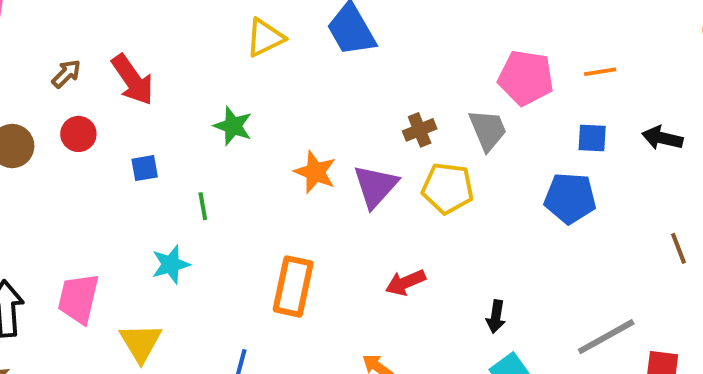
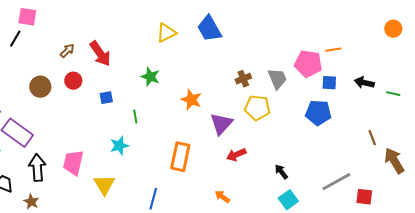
pink pentagon: (526, 78) -> (308, 64), moved
purple triangle: (375, 186) -> (221, 124), moved
black arrow: (496, 317) -> (281, 172), turned 133

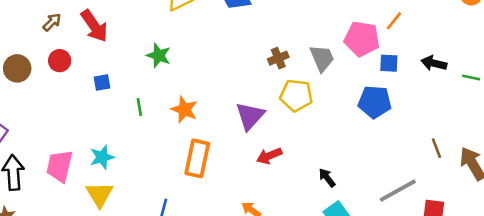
orange line: (333, 50) -> (394, 21), turned -42
orange star: (191, 100) -> (184, 110), moved
brown line: (372, 138) -> (436, 148), moved
cyan star: (119, 146) -> (102, 157), moved

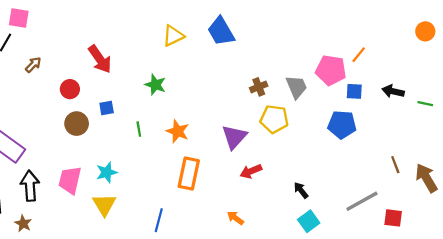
brown arrow: (52, 22) -> (33, 65), moved
brown circle: (17, 68) -> (77, 124), moved

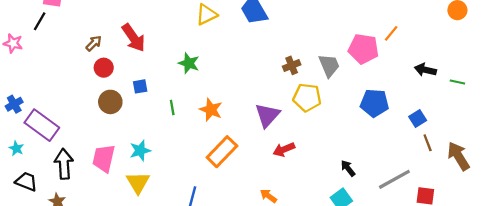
brown arrow: (33, 65) -> (94, 43), moved
blue square: (354, 91) -> (418, 118), moved, turned -35
orange rectangle: (189, 174) -> (222, 152), turned 32
black arrow: (301, 190) -> (348, 168), moved

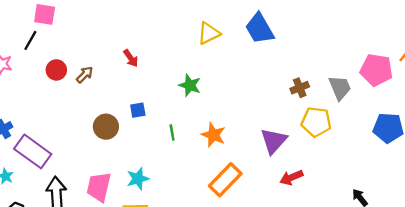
red arrow: (134, 38) -> (131, 58), size x0.6
brown arrow: (94, 43) -> (85, 75), moved
red circle: (104, 68) -> (56, 70), moved

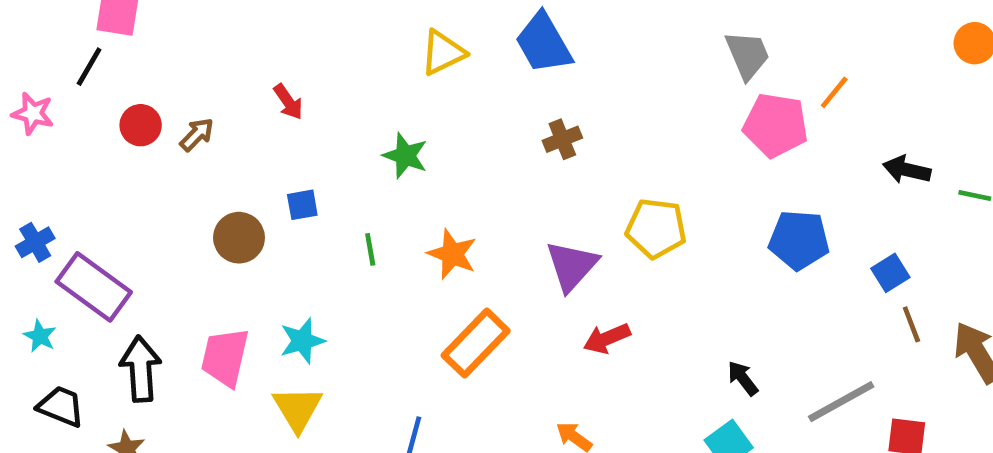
brown cross: (300, 88) -> (562, 139), moved
gray trapezoid: (340, 88) -> (747, 55), moved

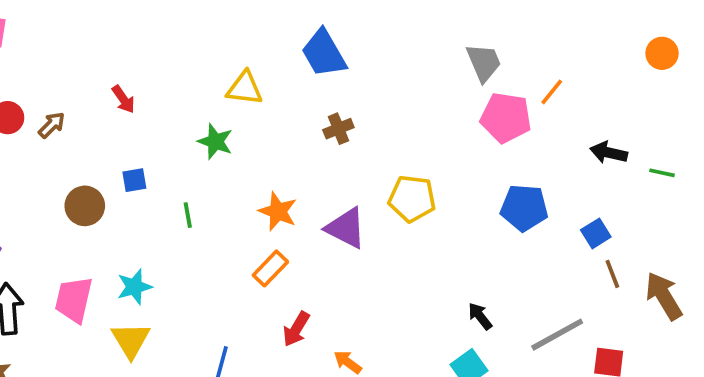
yellow triangle: (443, 53) -> (245, 88), moved, turned 33
orange star: (452, 254) -> (278, 211), moved
purple triangle: (572, 266) -> (346, 228), turned -45
red arrow: (607, 338) -> (296, 329), moved, turned -36
orange rectangle: (476, 343) -> (270, 268), moved, size x0.7

